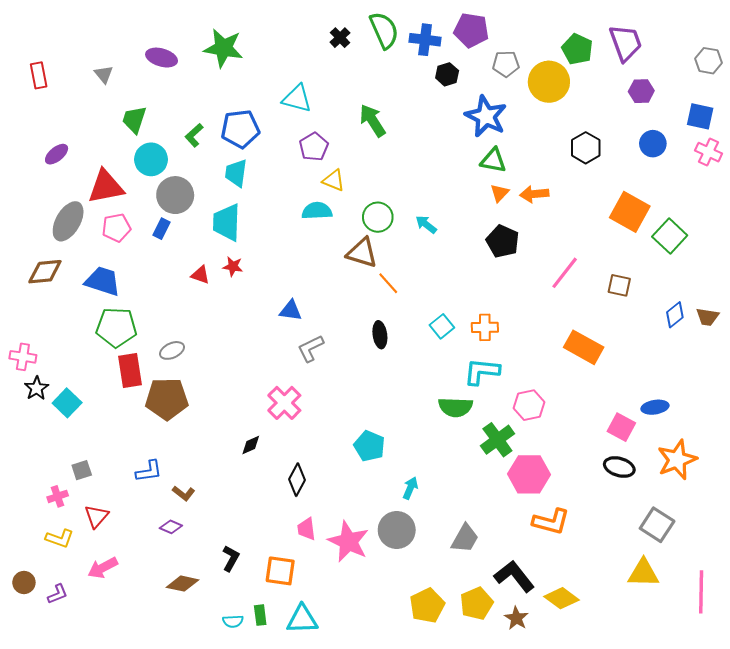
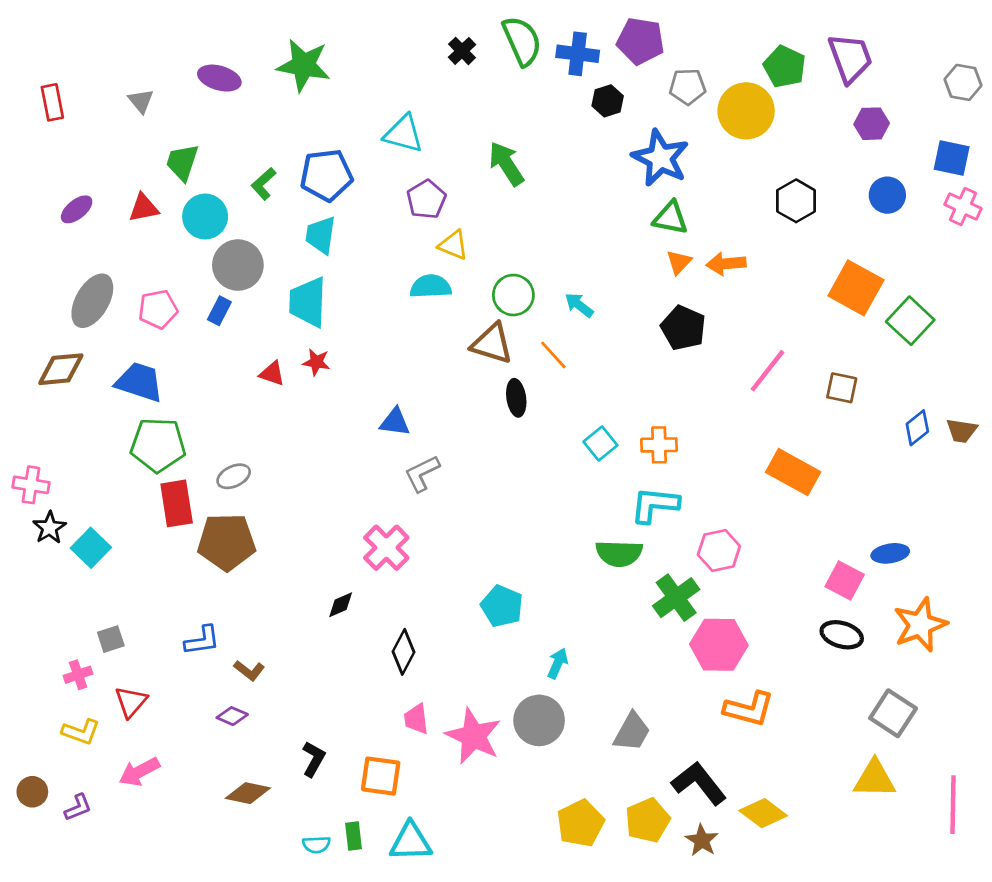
red triangle: (106, 187) -> (144, 208), moved, size x0.6
orange line: (388, 283) -> (553, 355), moved
black ellipse: (380, 335) -> (516, 398), moved

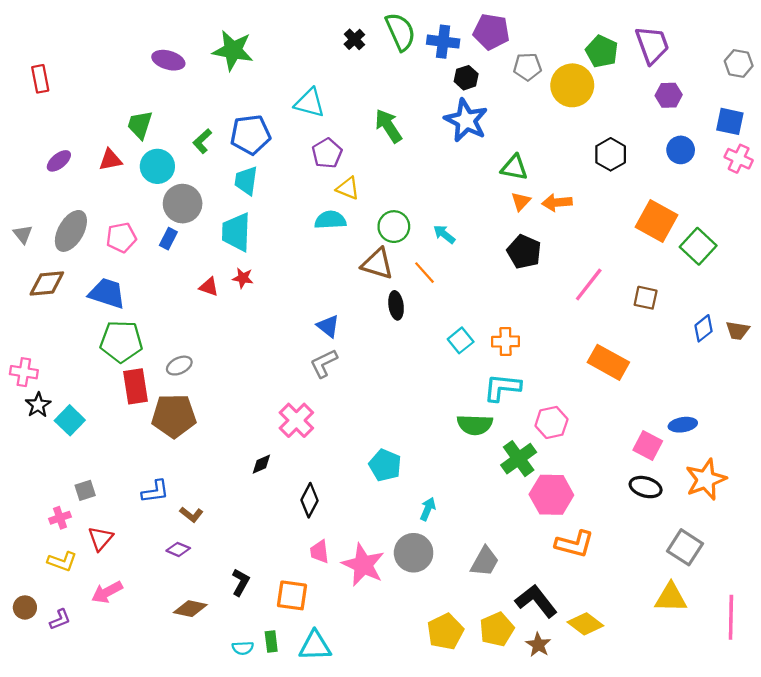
gray triangle: (141, 101) -> (23, 234), moved
blue star: (660, 158) -> (466, 120), moved
blue triangle: (395, 422) -> (328, 326), moved, turned 30

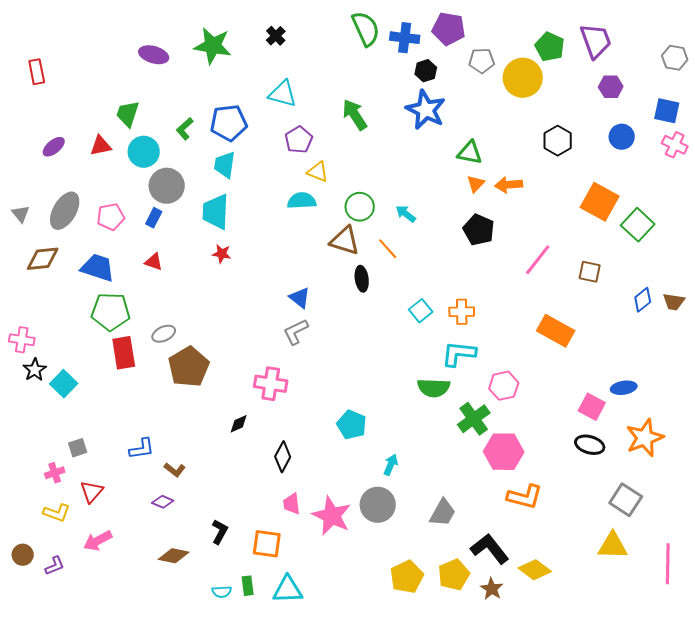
black cross: (354, 39) -> (276, 36), moved
red triangle: (209, 287) -> (154, 262), moved
brown pentagon: (174, 416) -> (189, 367), moved, turned -30
pink cross: (296, 420) -> (271, 384), turned -36

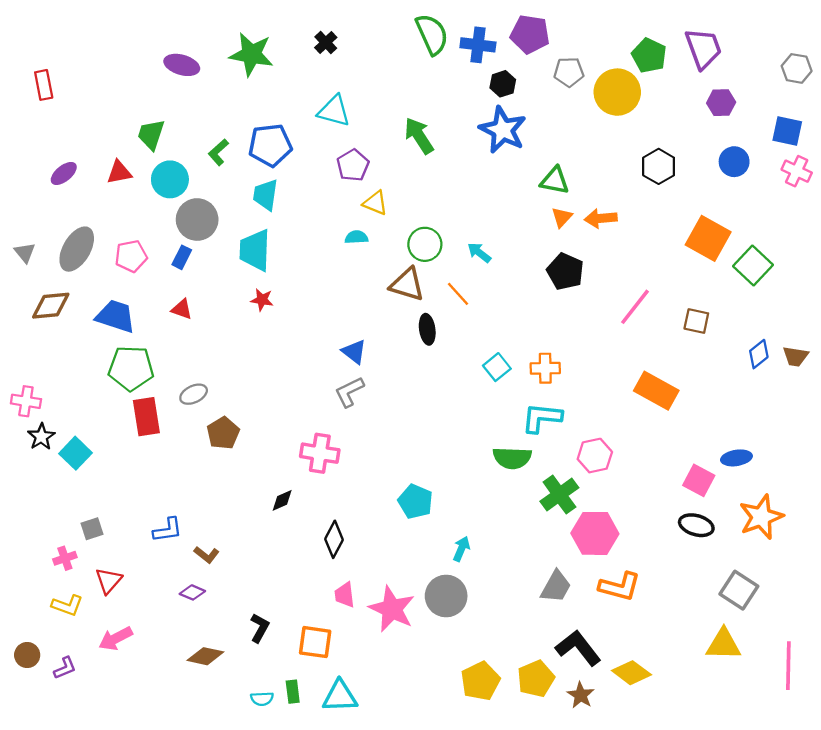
cyan semicircle: (302, 201) -> (356, 237), size x0.7
brown pentagon: (189, 367) -> (223, 433), size x0.7
gray trapezoid: (443, 513) -> (556, 587), moved

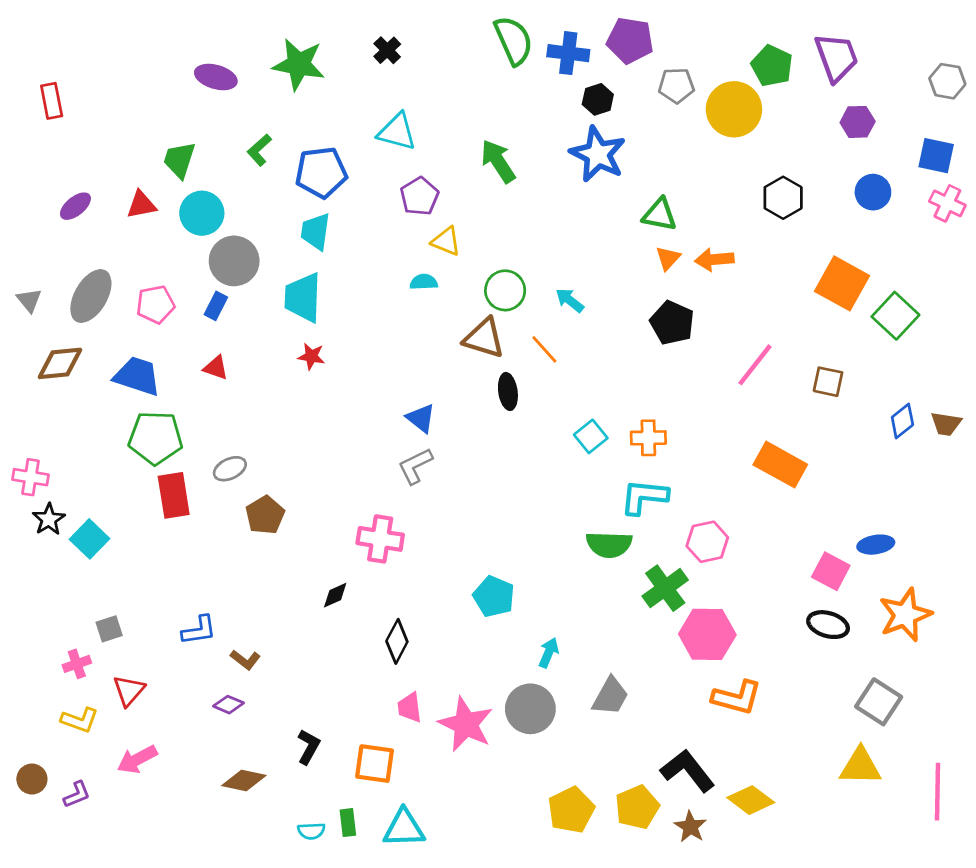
green L-shape: (218, 152) -> (259, 150), moved
gray trapezoid: (556, 587) -> (610, 696), moved

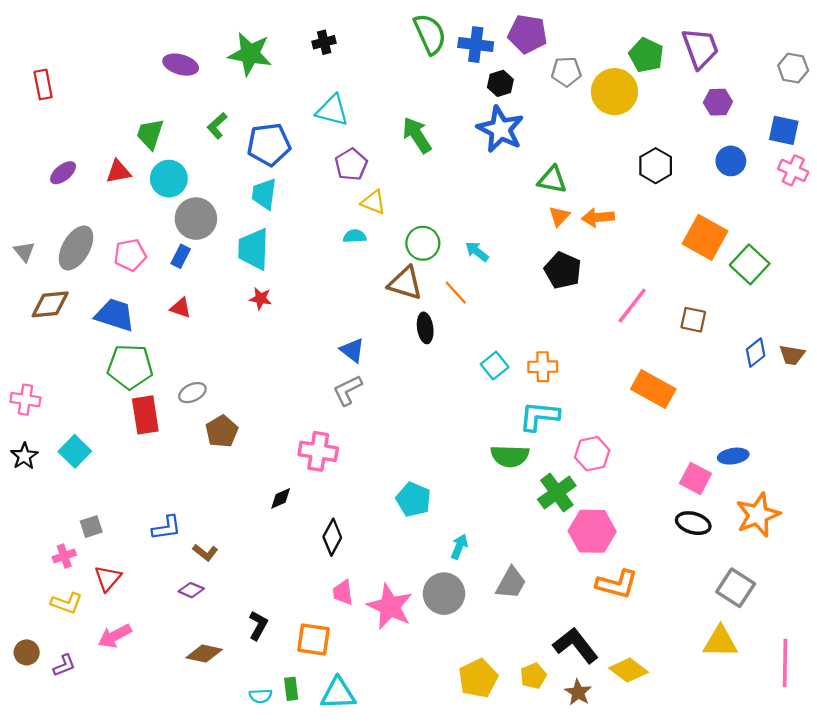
black cross: (387, 50) -> (324, 42), turned 30
black star: (49, 519) -> (24, 456), moved
yellow pentagon: (637, 807) -> (533, 676), size x0.7

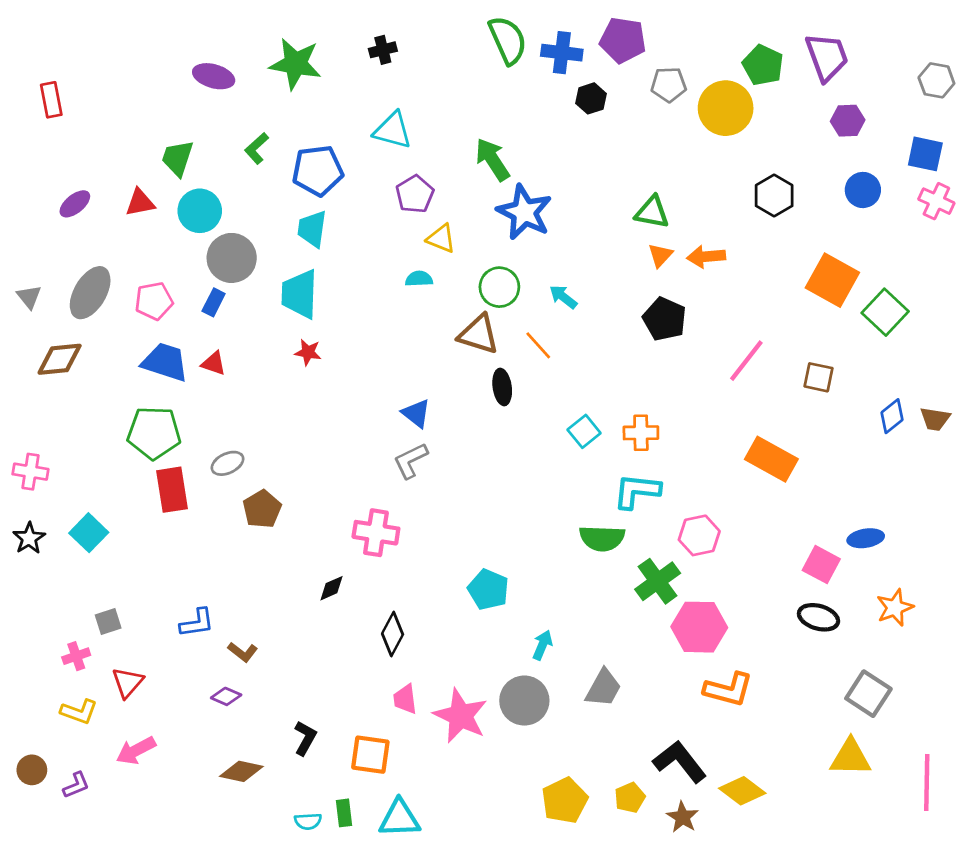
blue star: (500, 129) -> (524, 212), moved
blue trapezoid: (115, 315) -> (165, 362), moved
orange star: (758, 515) -> (895, 608), size x0.7

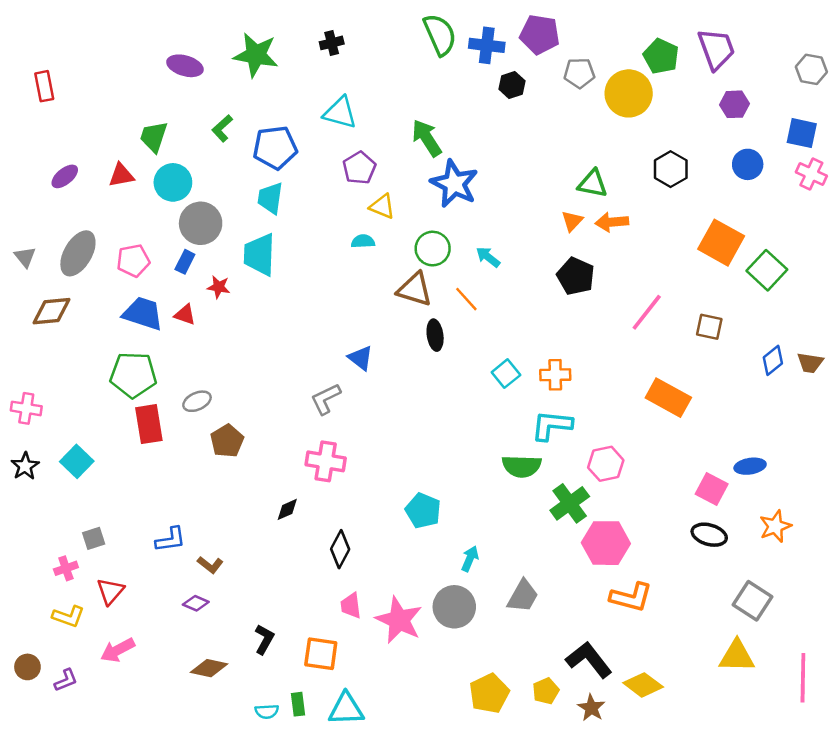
green triangle: (652, 212) -> (593, 184), moved
red star: (308, 352) -> (219, 287), moved
gray L-shape: (411, 461) -> (326, 399), moved

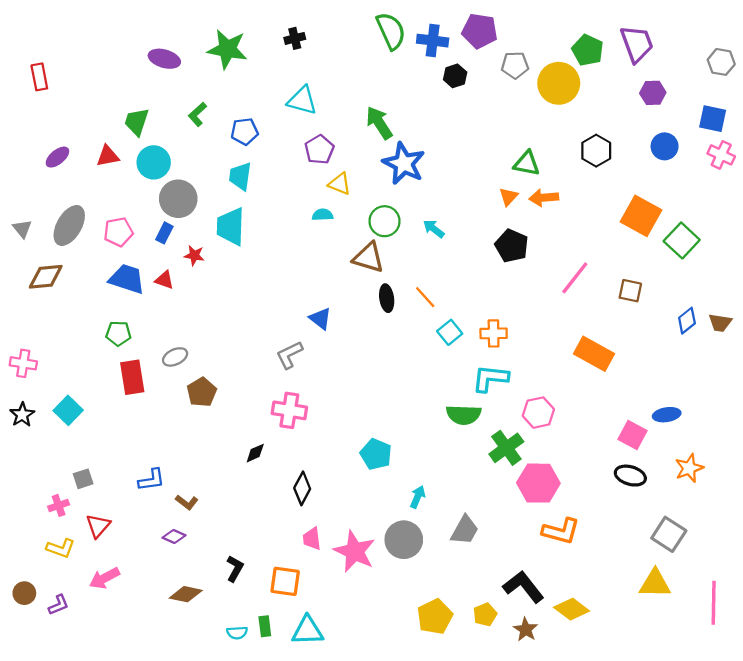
blue pentagon: (275, 148) -> (245, 131), size x0.7
orange line: (466, 299) -> (425, 297), moved
green pentagon: (133, 375) -> (118, 333), size x0.6

